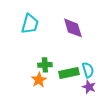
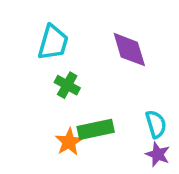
green cross: (45, 65) -> (67, 85), moved, turned 32
green rectangle: (69, 73) -> (96, 129), moved

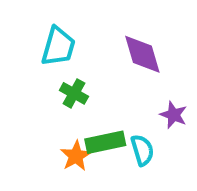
cyan semicircle: (156, 124) -> (142, 150), moved
purple star: (158, 154) -> (174, 115), moved

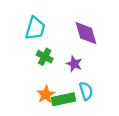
purple star: (174, 115) -> (74, 64), moved
green rectangle: (105, 142) -> (64, 99), moved

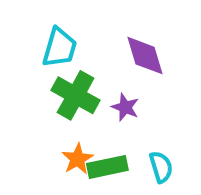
green cross: (45, 57) -> (76, 95), size x1.6
cyan semicircle: (86, 91) -> (161, 167), moved

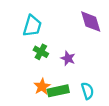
purple diamond: (145, 56) -> (91, 22), moved
green cross: (76, 95) -> (41, 52), size x0.6

